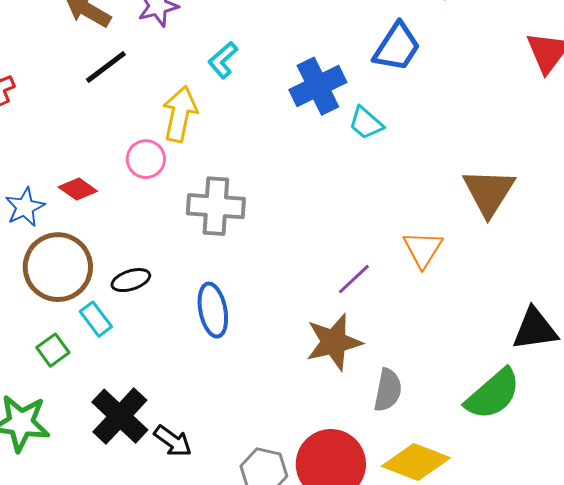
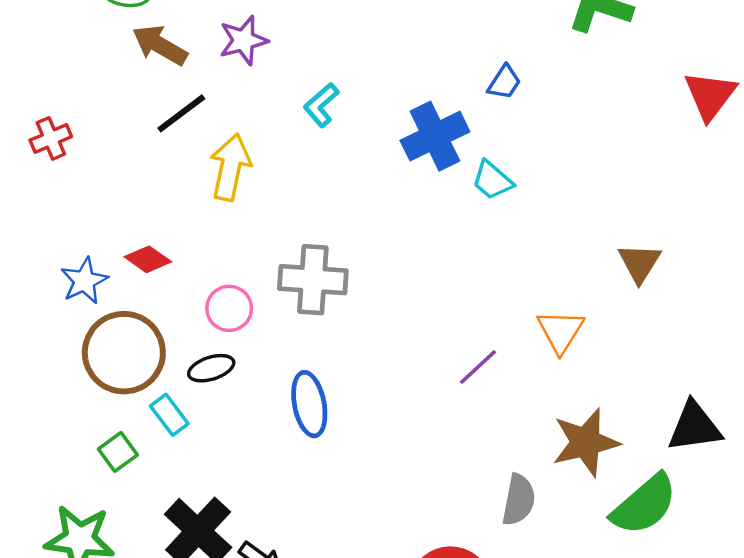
blue trapezoid: (397, 47) -> (504, 82), moved, size x0.6
yellow arrow: (180, 114) -> (230, 167), moved
pink circle: (146, 159) -> (229, 308), moved
brown triangle: (489, 192) -> (639, 263), size x0.7
brown star: (334, 342) -> (586, 442), moved

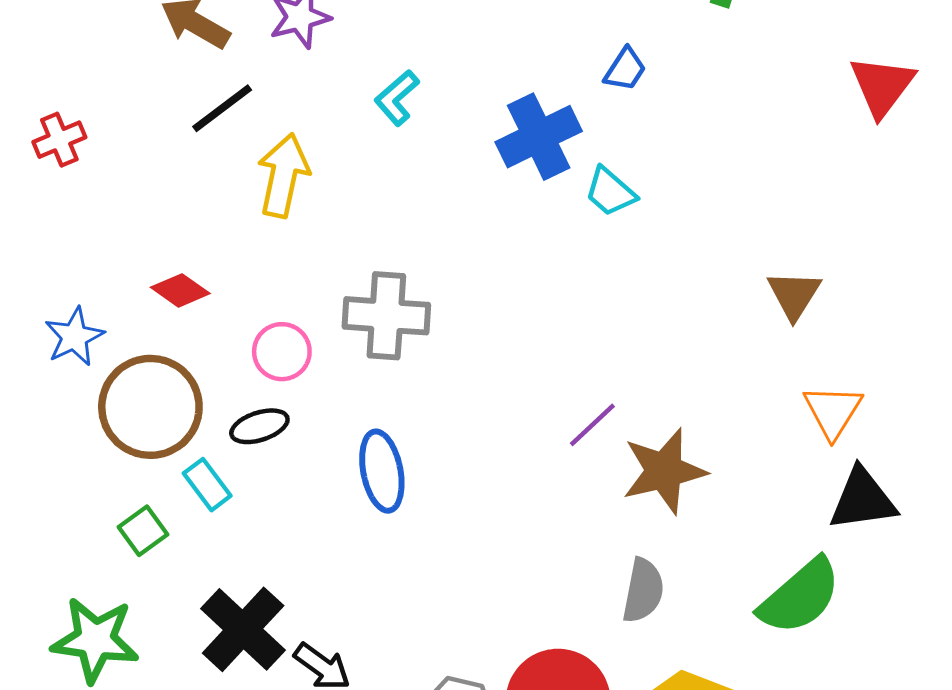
blue star: (84, 281) -> (74, 337), moved
orange triangle: (561, 331) -> (833, 411), moved
brown star: (586, 442) -> (664, 471), moved

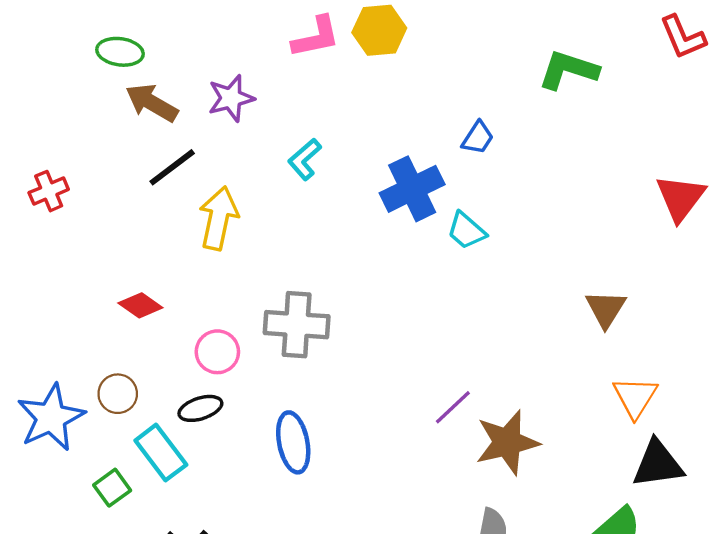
red triangle: (882, 86) -> (680, 198), moved
blue star: (74, 337) -> (51, 417), moved, size x1.5
brown circle: (150, 407) -> (118, 394), size x0.5
cyan rectangle: (207, 485) -> (161, 453), size x1.4

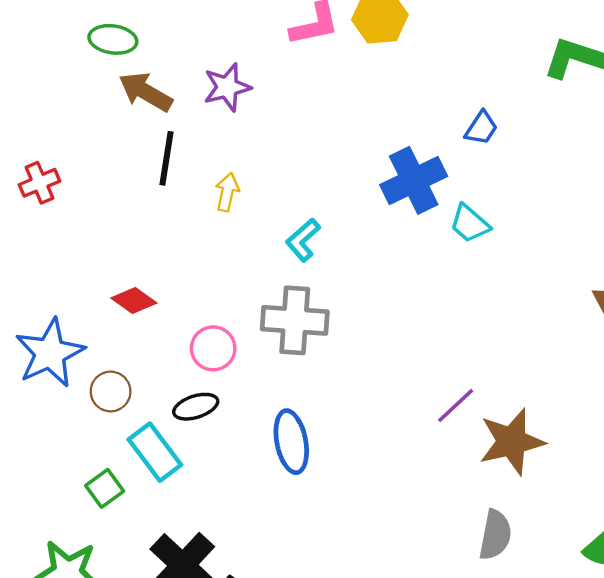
cyan L-shape: (305, 159) -> (303, 240), moved
black line: (172, 167) -> (167, 158), turned -44
yellow arrow: (219, 218) -> (227, 192), moved, size x0.6
blue star: (51, 417) -> (50, 353), moved

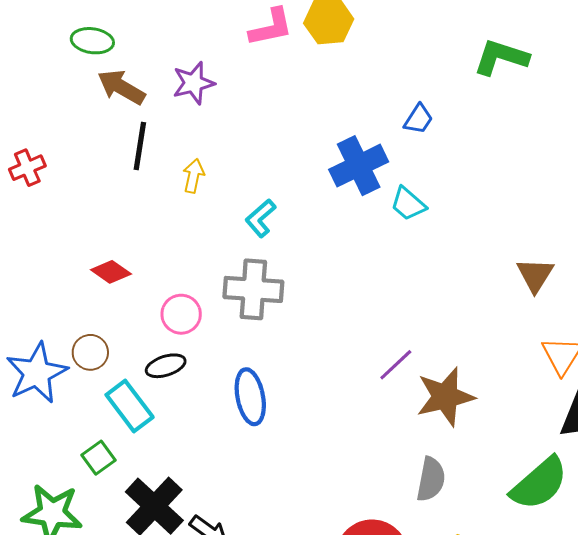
blue star: (50, 353) -> (37, 373), moved
green square: (105, 488) -> (99, 458), moved

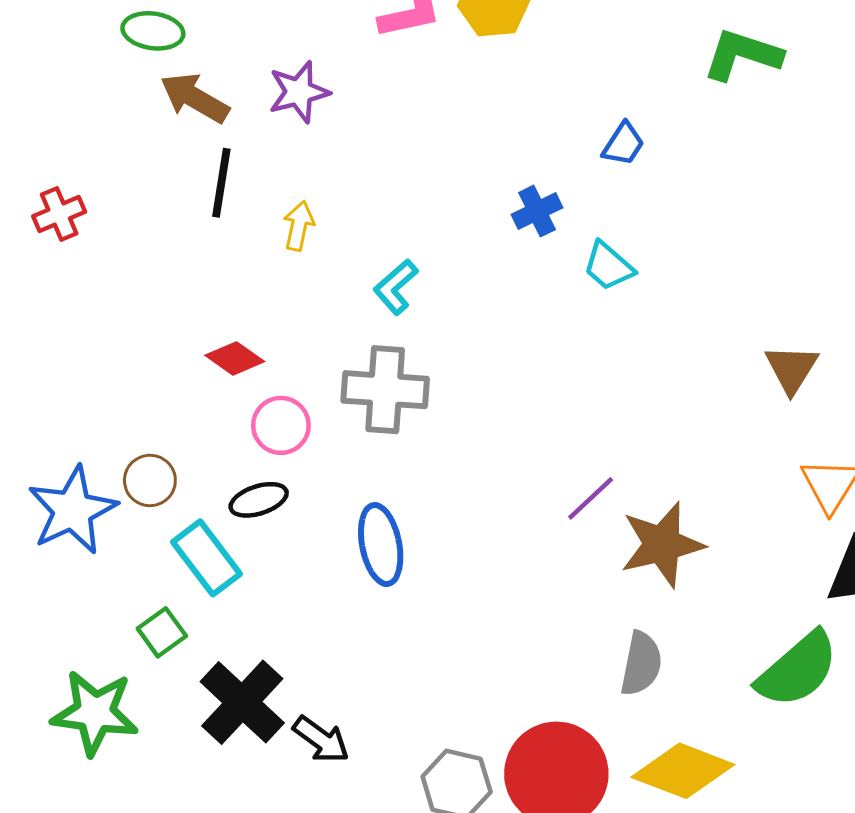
blue cross: (359, 166) -> (537, 211), size x0.6
red diamond: (111, 272) -> (235, 358), moved

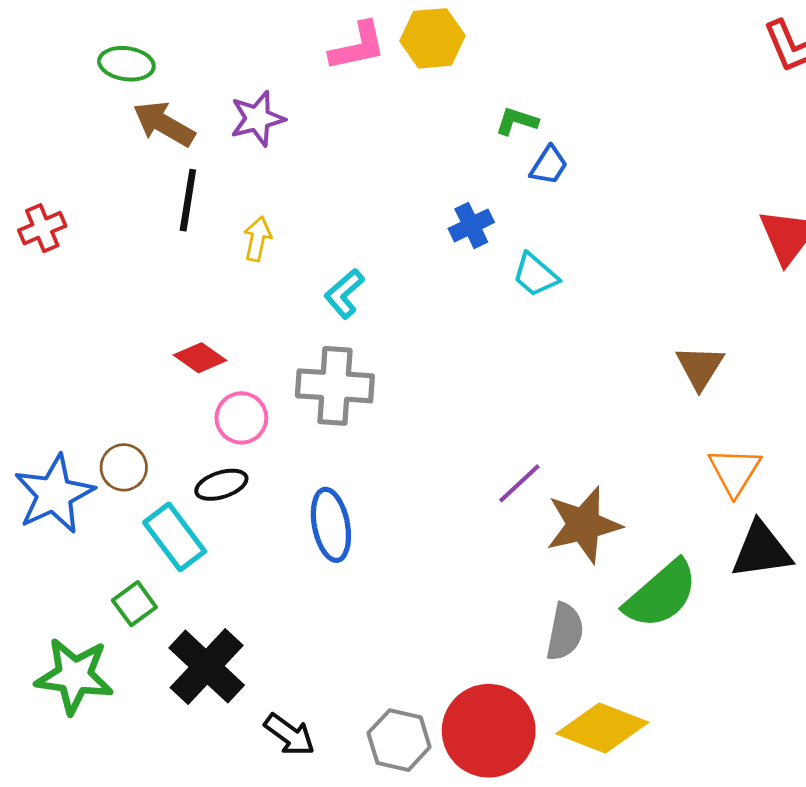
green L-shape: (742, 55) -> (517, 121), moved, size x0.6
green semicircle: (798, 670) -> (661, 594), moved
black arrow: (321, 740) -> (289, 735), moved

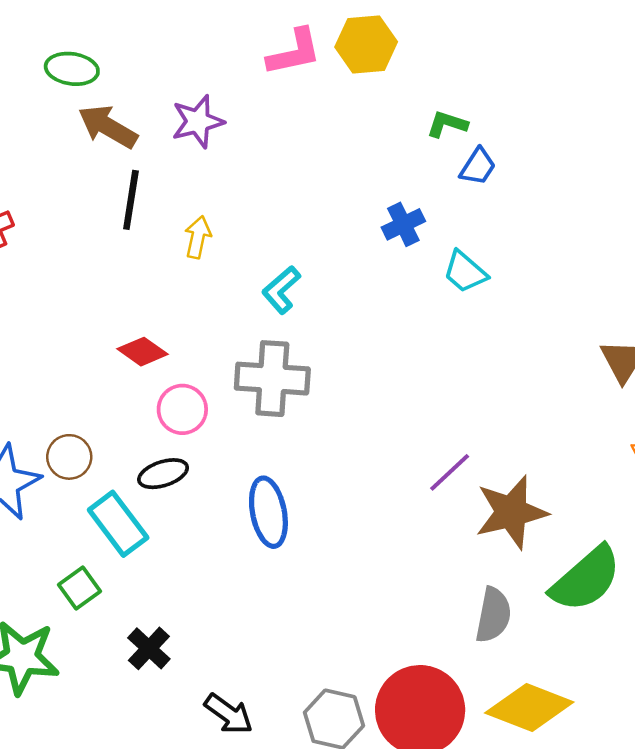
black cross: (207, 667) -> (149, 648), size x0.6

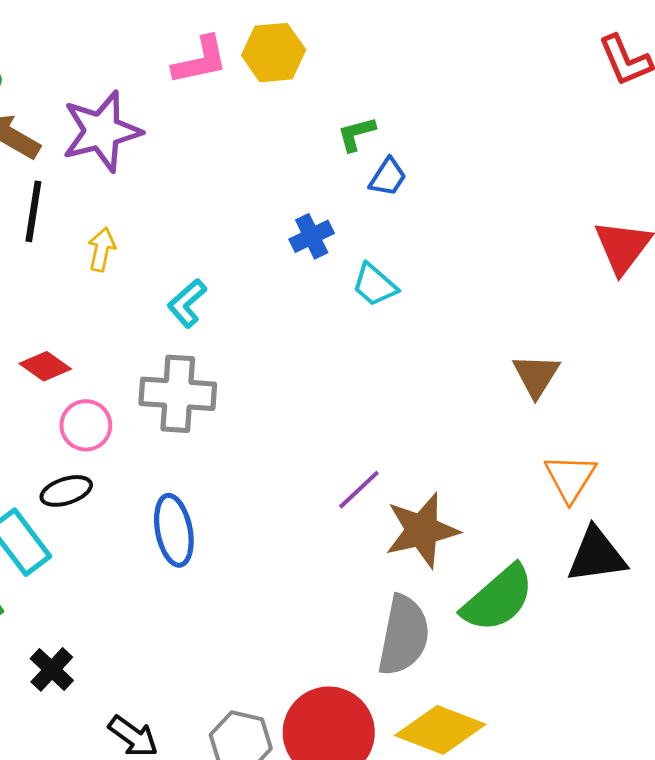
purple star: (198, 122) -> (102, 131), size x1.5
green L-shape: (447, 124) -> (356, 134), turned -33
gray semicircle: (493, 615) -> (404, 635), size x1.4

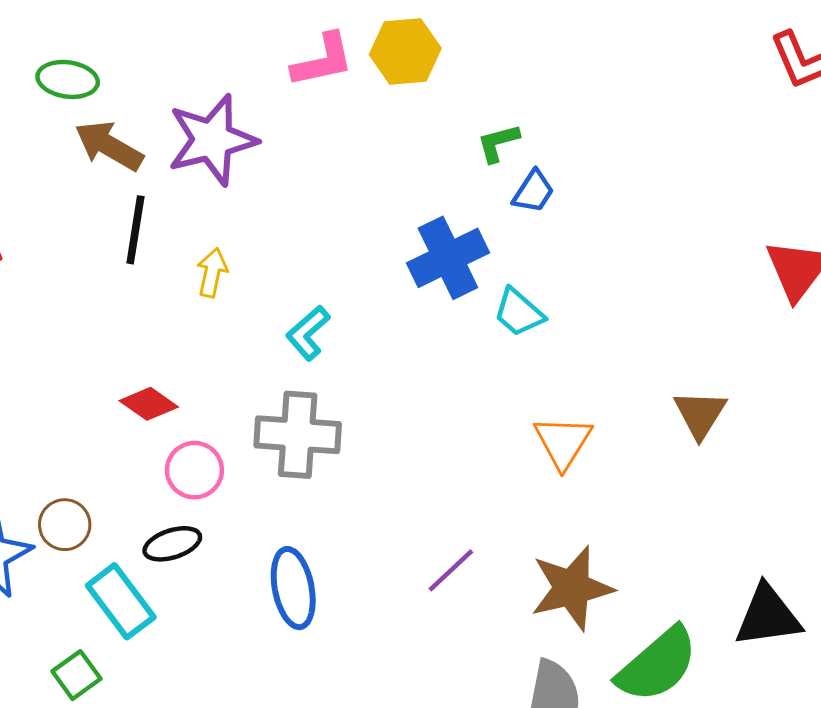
blue cross: (312, 236) -> (448, 258), size x1.6
orange triangle: (570, 478) -> (563, 442), moved
purple line: (359, 490) -> (451, 570), moved

